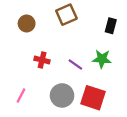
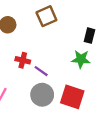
black rectangle: (111, 26) -> (90, 36), moved
purple line: (75, 64) -> (41, 71), moved

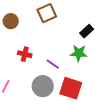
black rectangle: (90, 36) -> (87, 31), turned 32
purple line: (41, 71) -> (53, 64), moved

